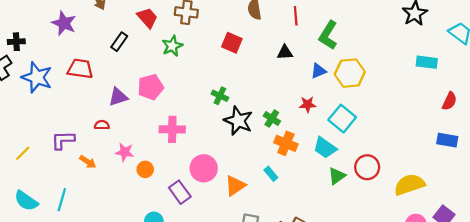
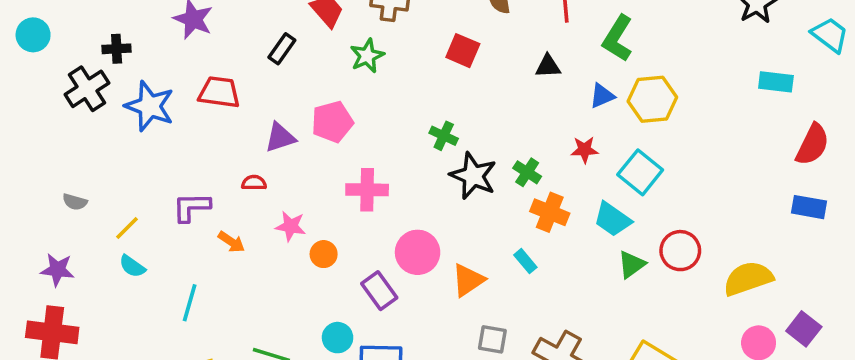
red semicircle: (449, 101) -> (812, 144), size x1.4
cyan semicircle: (26, 201) -> (132, 266), moved, size x0.7

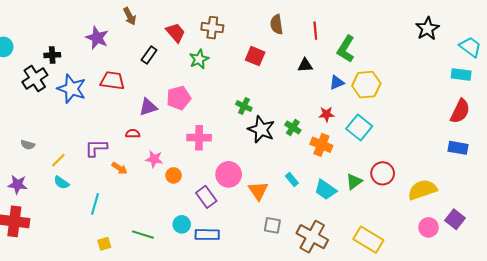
cyan rectangle: (776, 82) -> (461, 74), moved
orange cross: (550, 212) -> (321, 145), moved
cyan trapezoid: (612, 219) -> (326, 190), moved
orange triangle: (468, 280) -> (258, 191), turned -30

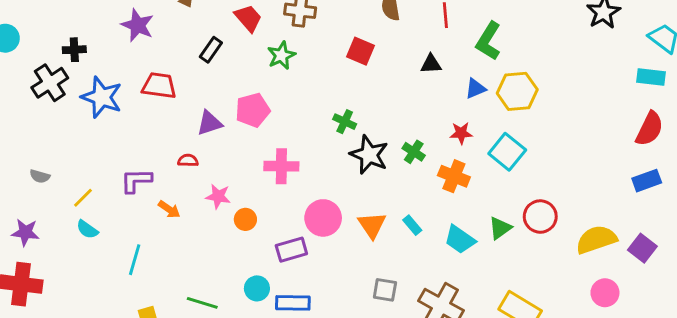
blue rectangle: (458, 148) -> (647, 181), turned -30
orange triangle: (258, 191) -> (372, 225), moved
purple rectangle: (206, 197) -> (291, 250), turned -70
purple square: (455, 219) -> (642, 248), moved

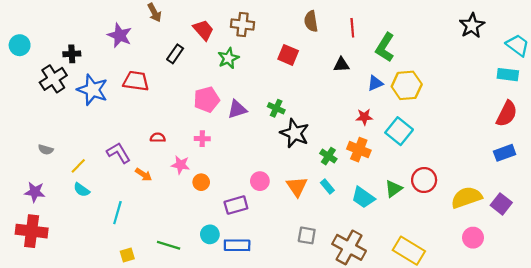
purple triangle: (209, 123) -> (237, 109), moved
green cross: (414, 152) -> (328, 156), moved
pink cross: (281, 166) -> (202, 139), moved, size x0.6
purple L-shape: (136, 181) -> (119, 153), turned 60
pink circle: (323, 218) -> (260, 181), size x0.7

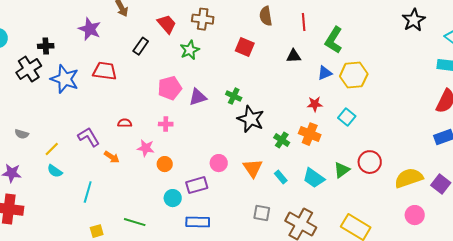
cyan square: (399, 131) -> (347, 117), size x0.7
cyan rectangle: (327, 187) -> (281, 177), moved
cyan circle: (210, 234) -> (173, 198), moved

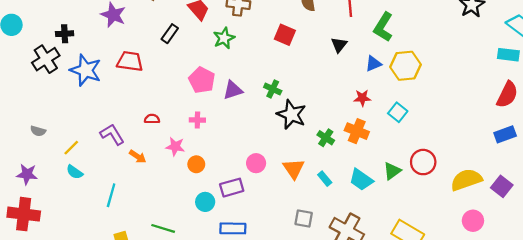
black triangle: (294, 56) -> (339, 45), turned -49
pink pentagon: (170, 88) -> (202, 80), turned -30

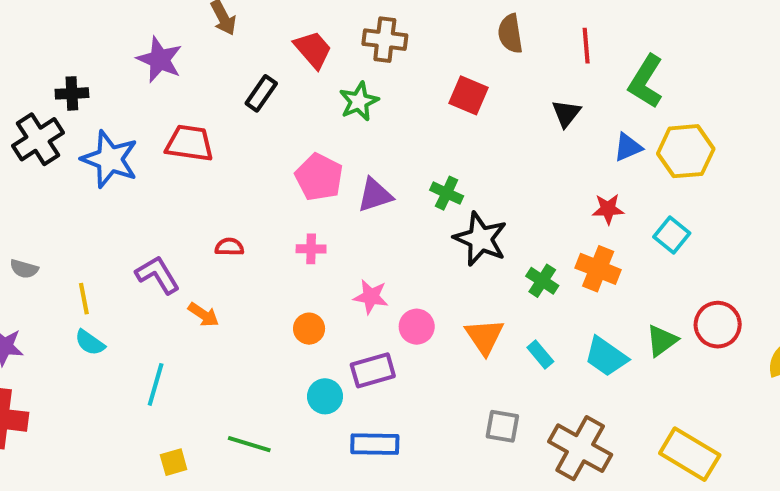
pink star: (175, 147) -> (371, 297), moved
yellow line: (71, 148) -> (84, 299), turned -56

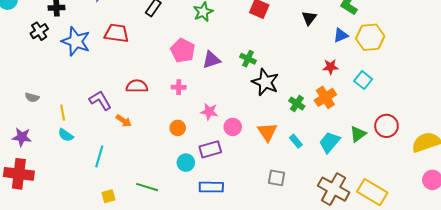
black cross: (38, 139) -> (39, 31), size x0.7
red semicircle: (229, 247) -> (137, 86), size x1.5
orange cross: (598, 269) -> (325, 97), turned 35
cyan trapezoid: (606, 356) -> (329, 142), turned 95
brown cross: (580, 448) -> (334, 189), moved

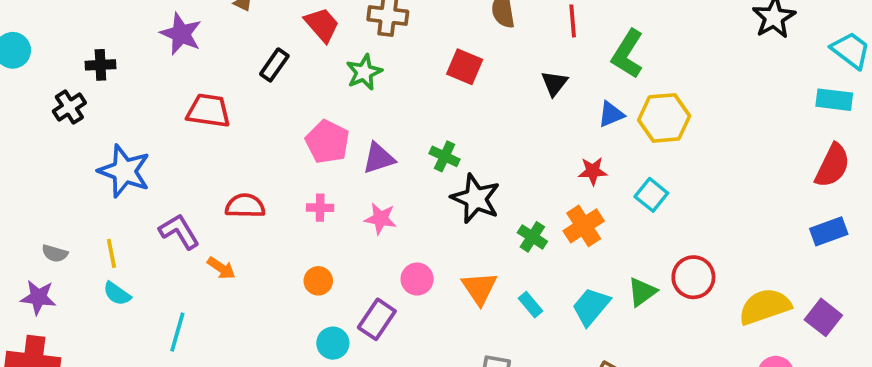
blue star: (76, 41) -> (124, 171), moved
gray semicircle: (32, 97) -> (55, 253), moved
pink star: (209, 112) -> (380, 219), moved
purple rectangle: (210, 149) -> (377, 319), turned -40

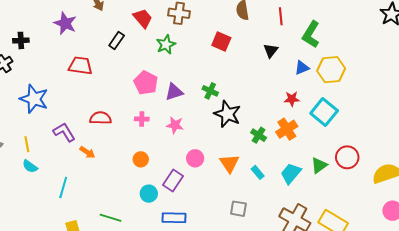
cyan square: (651, 195) -> (324, 112), size x1.5

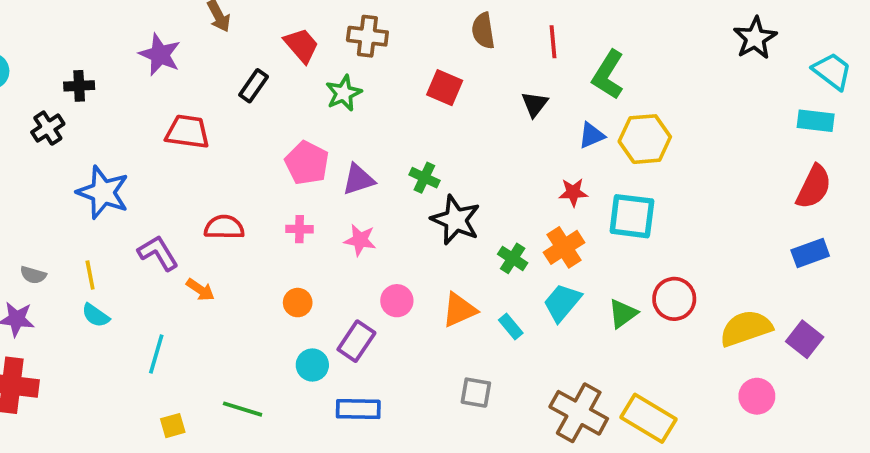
cyan square: (324, 112) -> (632, 216), turned -32
orange triangle: (229, 163) -> (459, 310), turned 40
cyan trapezoid: (291, 173) -> (562, 303), moved

